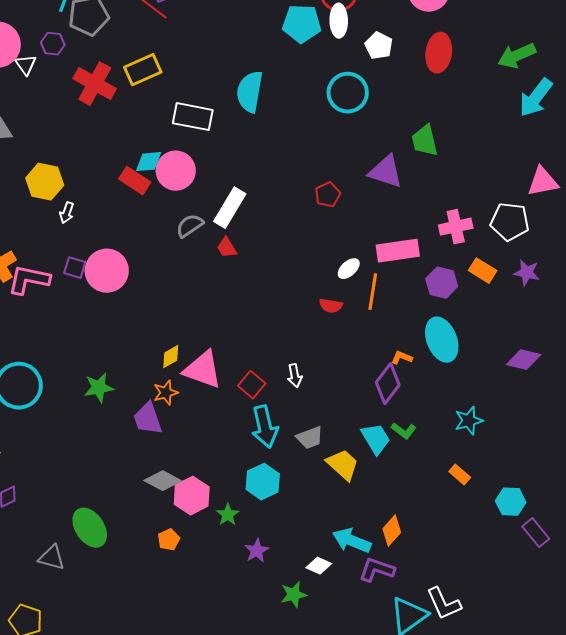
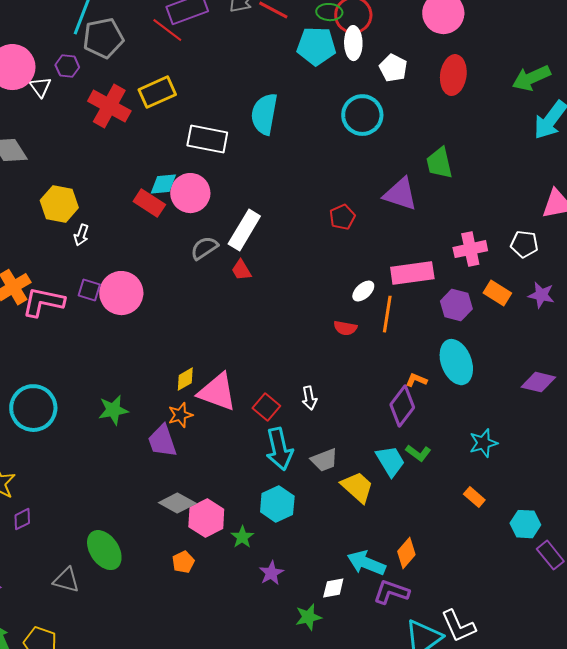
white pentagon: (510, 222) -> (524, 244), size x0.7
white diamond: (319, 566) -> (333, 588), turned -35

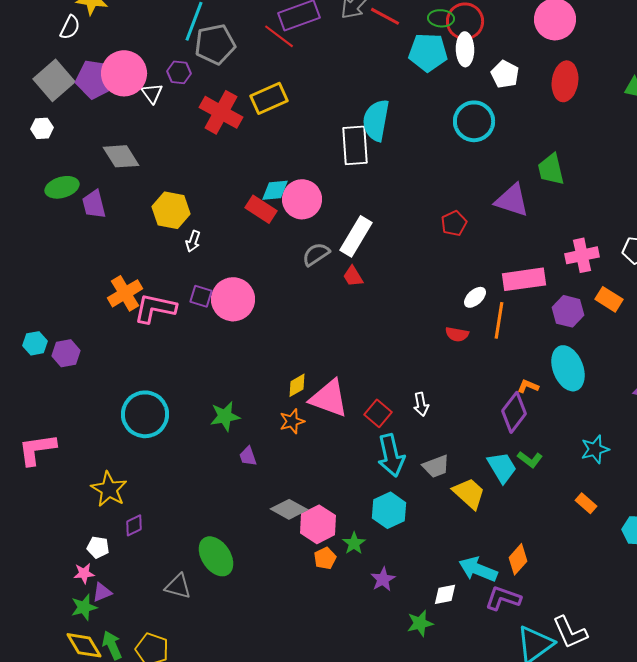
white rectangle: (207, 139) -> (355, 145), moved, turned 75
purple trapezoid: (162, 441) -> (248, 456), moved, size x0.6
orange pentagon: (183, 562) -> (325, 558), moved

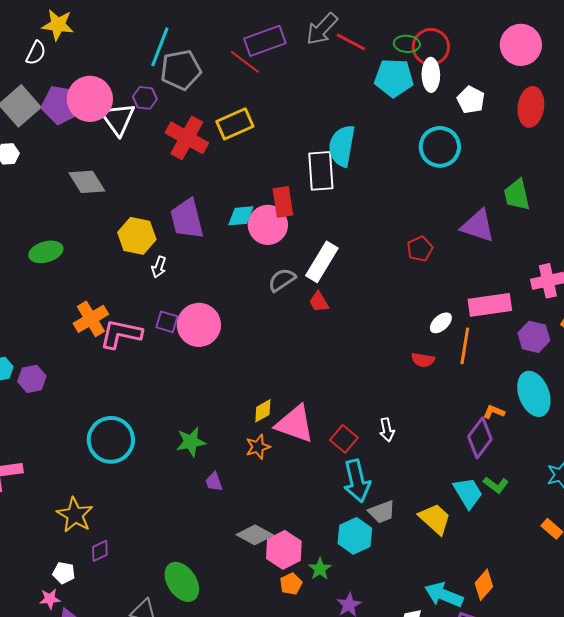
white triangle: (152, 93) -> (118, 119), size x1.6
green ellipse: (62, 187) -> (46, 252), moved
purple trapezoid: (94, 204) -> (187, 219), moved, size x1.4
red rectangle: (261, 209) -> (283, 202), moved, turned 48
gray trapezoid: (436, 466) -> (382, 512), moved

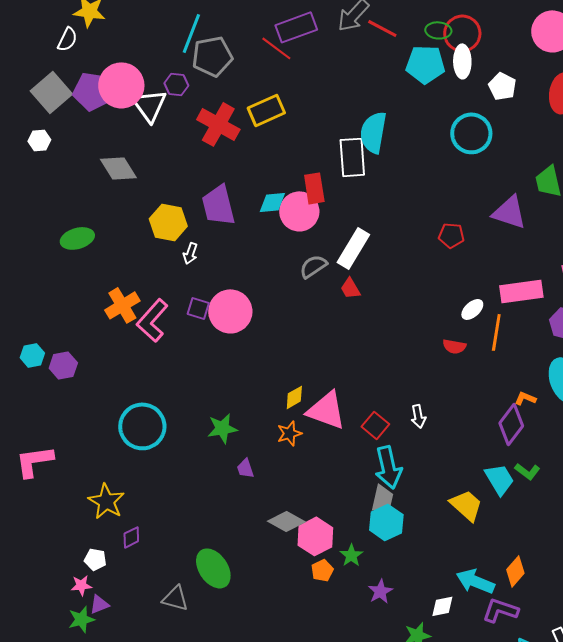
red pentagon: (420, 249) -> (451, 235), turned 30
pink L-shape: (121, 334) -> (152, 320), turned -60
gray trapezoid: (382, 512) -> (382, 498), moved, turned -56

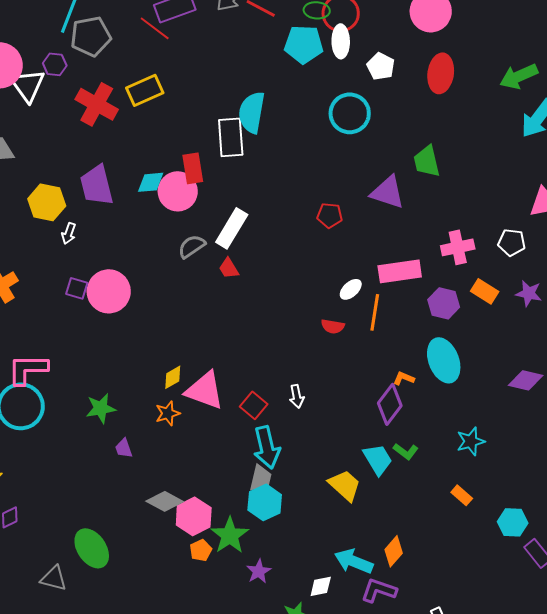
pink L-shape: (152, 320) -> (28, 369), moved, turned 48
green star: (351, 555) -> (230, 535), size x1.6

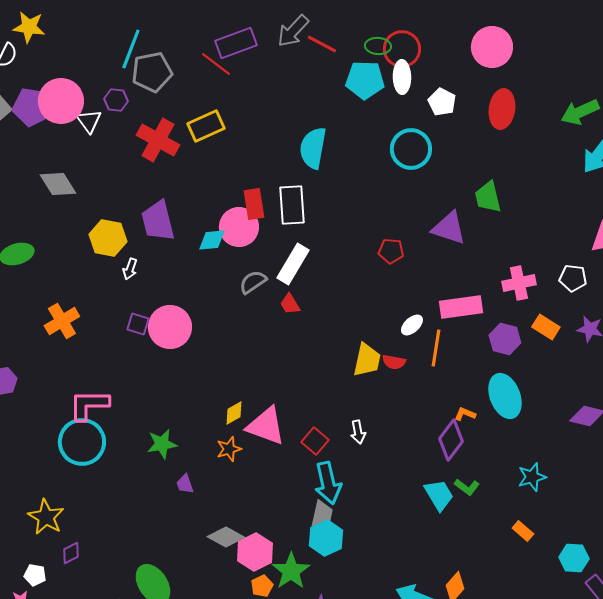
white triangle: (28, 85) -> (89, 121), size x0.7
white rectangle: (231, 137) -> (292, 205), moved
cyan diamond: (151, 182) -> (212, 240), moved
yellow trapezoid: (345, 485) -> (367, 360), moved, turned 60

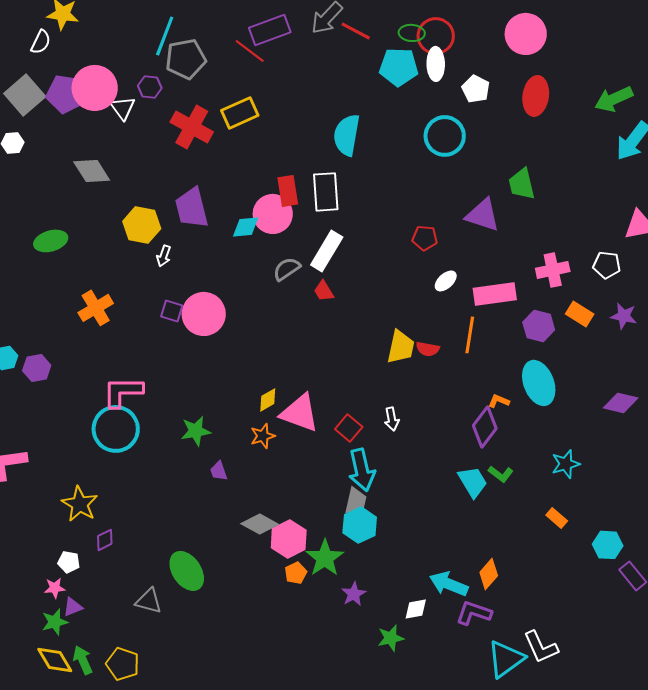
white ellipse: (412, 325) -> (446, 281), moved

